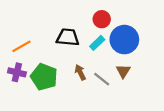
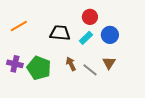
blue circle: (124, 40) -> (110, 35), size x0.7
orange line: (21, 46) -> (19, 26), moved

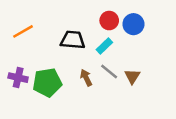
blue circle: (110, 35) -> (133, 24), moved
green pentagon: (39, 68) -> (47, 82), turned -30
gray line: (90, 70) -> (109, 72), moved

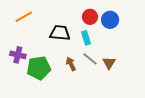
orange line: (23, 31) -> (24, 17), moved
cyan rectangle: (104, 46) -> (86, 38), turned -64
purple cross: (18, 78) -> (18, 55), moved

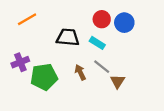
cyan rectangle: (86, 38) -> (97, 43), turned -40
purple cross: (18, 55) -> (20, 62), turned -35
brown triangle: (109, 63) -> (118, 81), moved

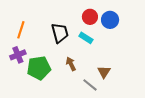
orange line: (27, 19) -> (21, 30), moved, turned -42
black trapezoid: (68, 37) -> (60, 33), turned 70
gray line: (102, 67) -> (90, 85), moved

